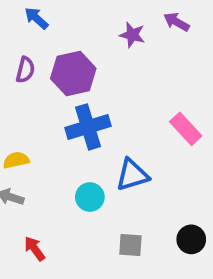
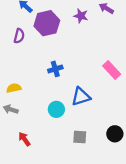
purple hexagon: (73, 74) -> (47, 23), moved
blue cross: (88, 127) -> (55, 69), size x0.6

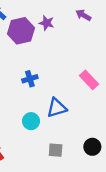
purple star: (81, 16) -> (47, 23), moved

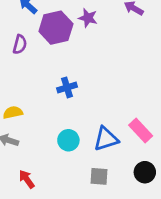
pink rectangle: (89, 80) -> (141, 131), moved
blue triangle: (57, 108) -> (106, 139), moved

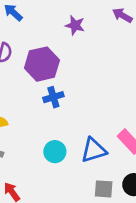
purple hexagon: (56, 28) -> (42, 64), moved
gray square: (99, 176) -> (104, 189), moved

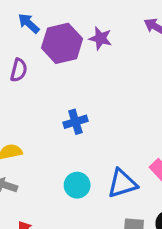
purple hexagon: (42, 64) -> (62, 43), moved

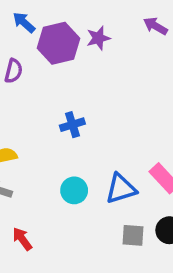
purple star: (100, 38) -> (98, 38), turned -30

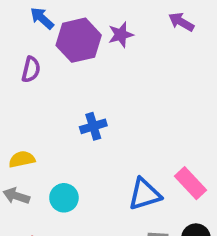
cyan circle: (74, 190) -> (64, 198), moved

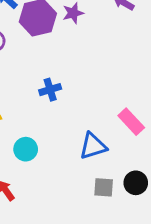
pink rectangle: (190, 183) -> (131, 122), moved

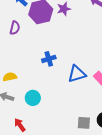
blue triangle: (93, 146) -> (77, 74), moved

